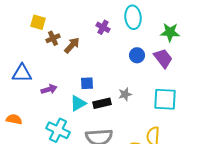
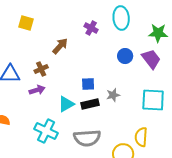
brown cross: (53, 38) -> (41, 69), moved
blue square: (87, 83) -> (88, 84), moved

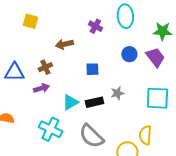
brown arrow: (60, 46) -> (64, 44), turned -144
blue square: (88, 84) -> (92, 69), moved
gray semicircle: (87, 138) -> (91, 136), turned 48

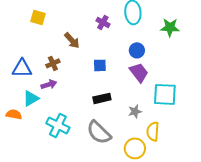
brown arrow: (64, 44) -> (72, 40), turned -120
purple trapezoid: (155, 57) -> (139, 72), moved
gray star: (117, 93) -> (135, 111), moved
cyan triangle: (70, 102) -> (31, 98), moved

